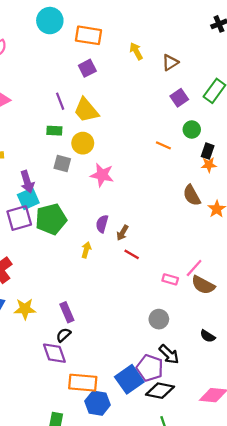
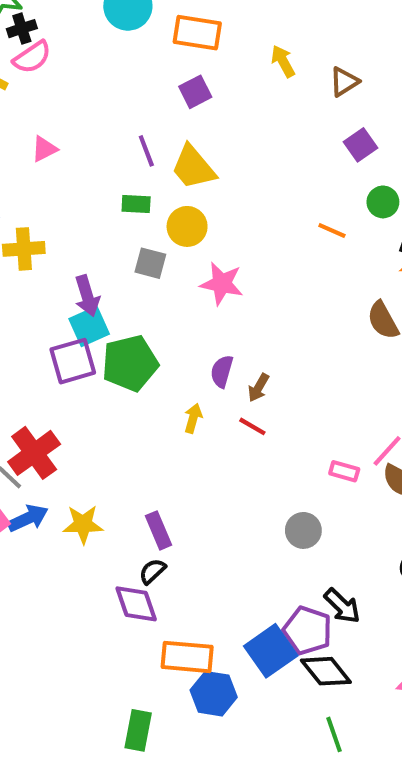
red line: (132, 254) -> (252, 426), moved
gray circle: (159, 319) -> (303, 530), moved
black diamond: (160, 391) -> (326, 671), turned 40

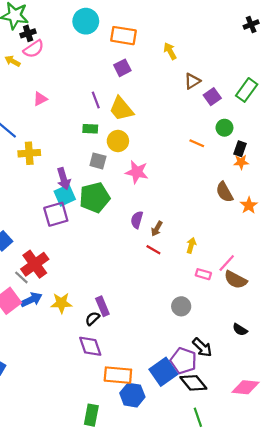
brown triangle: (344, 82) -> (192, 81), moved
green pentagon: (130, 363) -> (95, 198), moved
yellow arrow: (193, 418) -> (191, 245), moved
black semicircle: (152, 571) -> (92, 319), moved

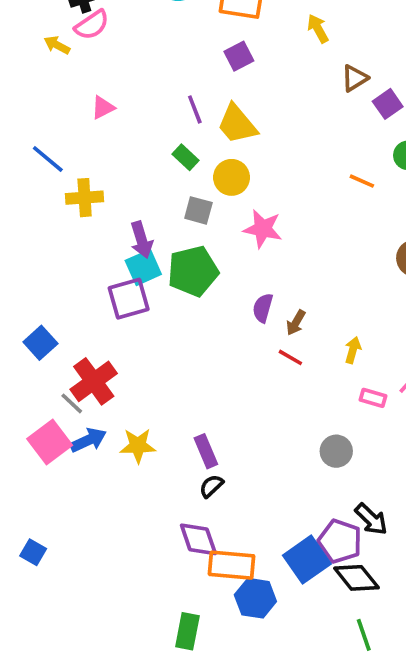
green rectangle: (90, 129) -> (186, 157), turned 40
black semicircle: (92, 319) -> (211, 486), moved
purple diamond: (90, 346) -> (198, 539), moved

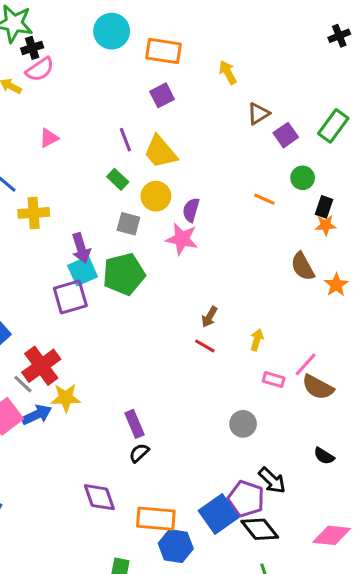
purple semicircle: (263, 308) -> (191, 210), moved
yellow star: (138, 446) -> (66, 398), moved
purple diamond: (198, 539) -> (99, 497), moved

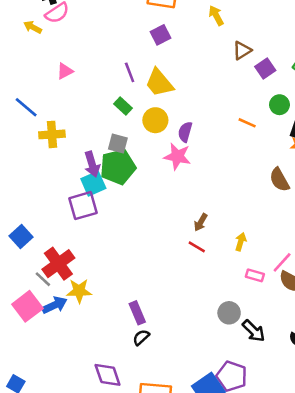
gray square: (128, 224) -> (118, 143), moved
green pentagon: (124, 274) -> (118, 167), moved
black arrow: (272, 480) -> (254, 331), moved

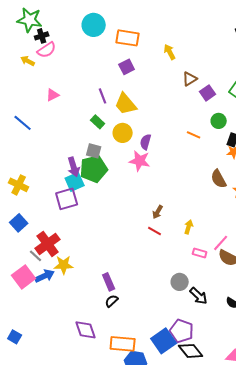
yellow cross: (52, 134) -> (19, 185), moved, turned 30

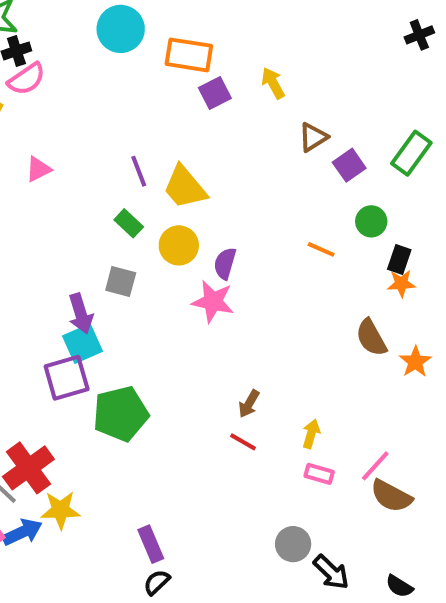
purple square: (127, 67) -> (215, 93), moved
green pentagon: (94, 169) -> (121, 414), moved
pink rectangle: (200, 253) -> (319, 474), moved

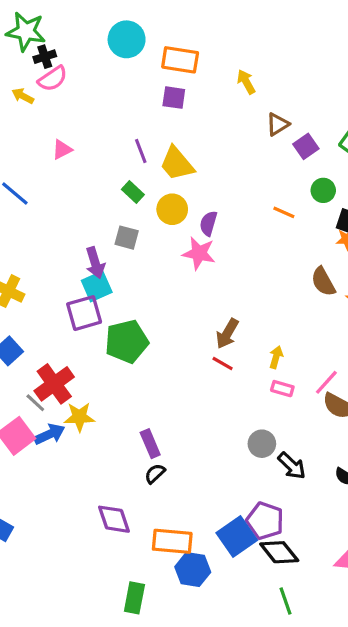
purple square: (215, 93) -> (174, 98), moved, turned 35
brown arrow: (249, 404) -> (227, 334), size x1.4

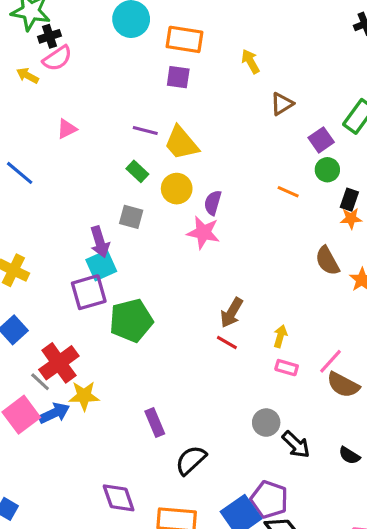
purple square: (306, 146) -> (321, 140), moved
purple line: (141, 151) -> (145, 131), turned -55
black semicircle: (155, 474) -> (191, 460), moved, size x1.5

